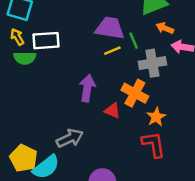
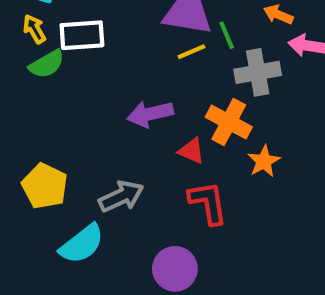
green semicircle: (25, 58) -> (47, 64), turned -30
purple arrow: (87, 88) -> (150, 114), turned -112
red L-shape: (154, 144) -> (208, 203), moved
yellow pentagon: (24, 158) -> (45, 186), moved

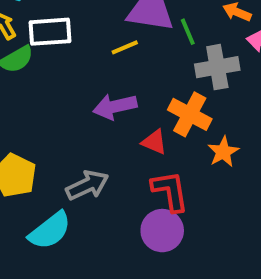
yellow line: (191, 52) -> (125, 47), moved
purple circle: (175, 269) -> (162, 231), moved

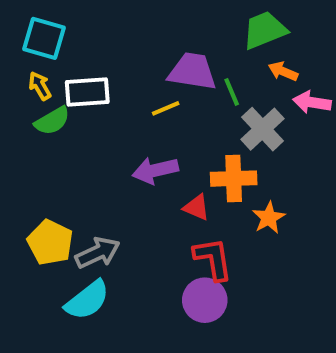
gray cross: (217, 67) -> (262, 129), turned -33
orange cross: (190, 114) -> (234, 179), turned -30
gray arrow: (87, 185) -> (98, 253), moved

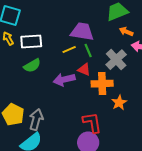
green line: (232, 92) -> (88, 51), moved
green semicircle: (52, 121) -> (32, 66), moved
red triangle: (197, 207) -> (84, 70), moved
gray arrow: (98, 253) -> (36, 120), turned -50

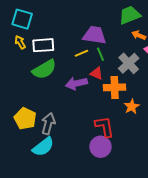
green semicircle: (32, 66) -> (44, 69), size x1.4

